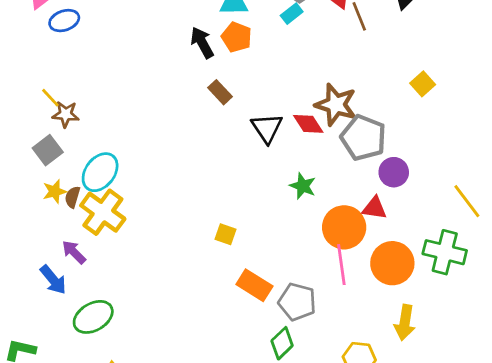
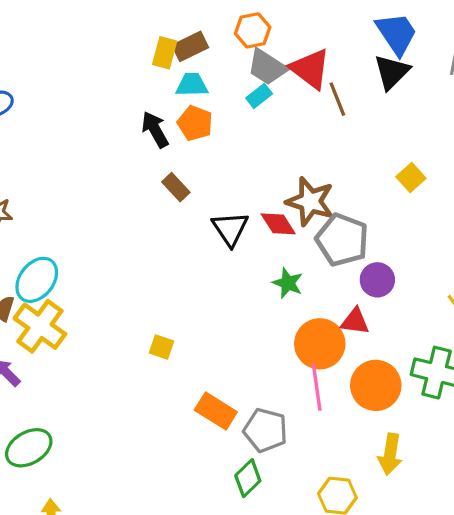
green star: (303, 186) -> (288, 283), moved
yellow square: (226, 234) -> (161, 347), moved

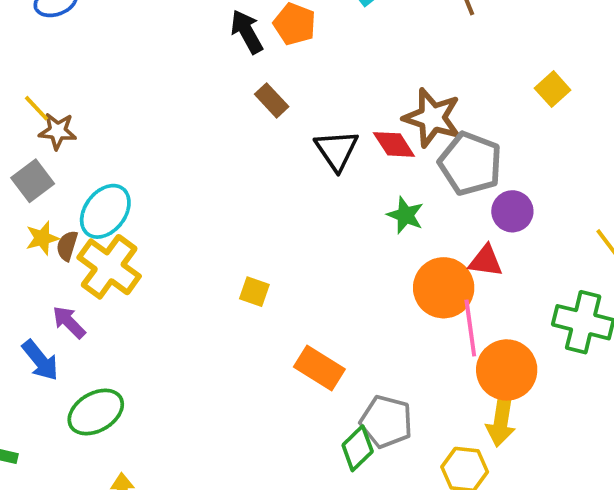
orange circle: (376, 385) -> (507, 370), moved
pink line: (317, 387) -> (470, 328), moved
gray pentagon: (265, 430) -> (386, 422), moved
yellow arrow: (390, 454) -> (501, 422), moved

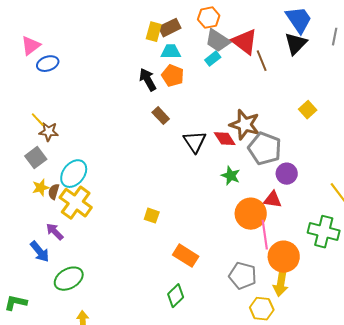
gray pentagon: (386, 422) -> (243, 276), moved
green diamond: (358, 448) -> (176, 296), moved

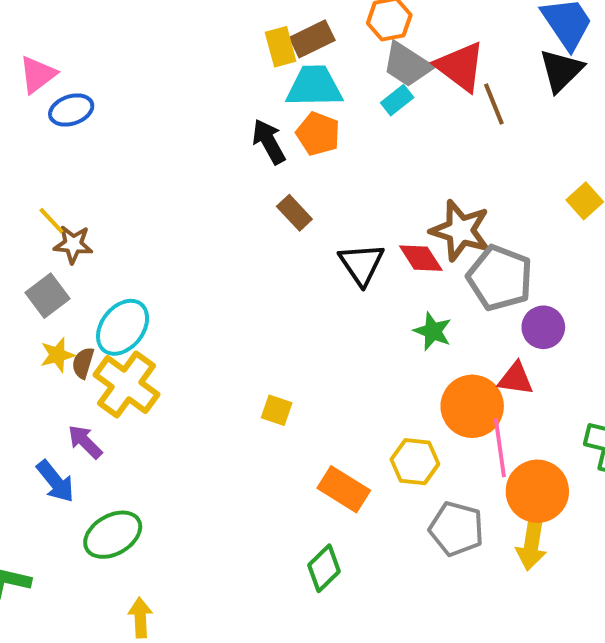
yellow rectangle: (154, 32) -> (281, 47), turned -30
cyan trapezoid: (171, 52) -> (314, 86), size x1.4
yellow hexagon: (262, 309) -> (415, 462), moved

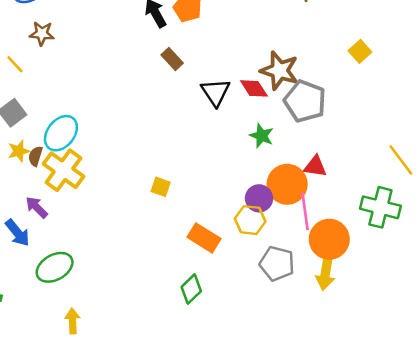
brown star: (73, 244) -> (42, 33), moved
purple circle: (543, 327) -> (259, 198), moved

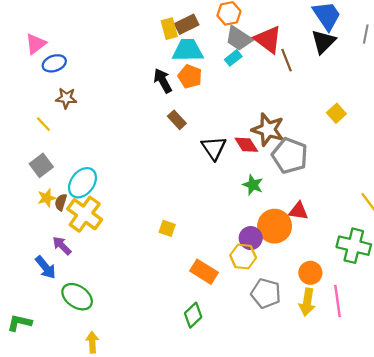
pink line: (305, 211) -> (337, 301), moved
orange circle: (329, 239) -> (310, 273), size x0.7
green ellipse: (55, 267) -> (77, 297), turned 64

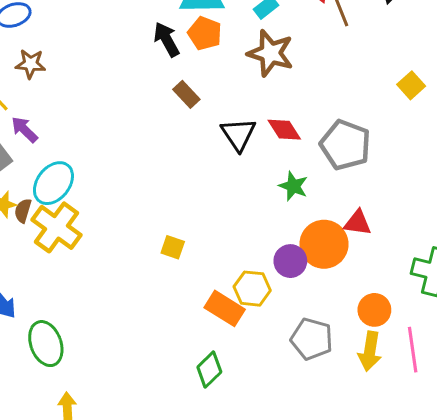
brown star: (268, 130) -> (270, 53), moved
purple arrow: (62, 246) -> (24, 130), moved
yellow hexagon: (243, 257) -> (252, 289), moved
green ellipse: (77, 297) -> (46, 344), turned 36

